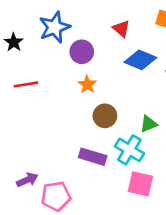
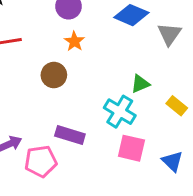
brown circle: (105, 116) -> (54, 75), moved
purple rectangle: (93, 157) -> (70, 135), moved

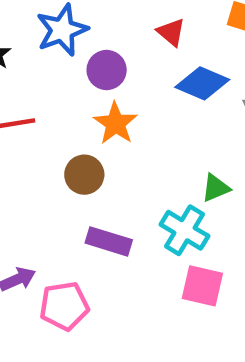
orange star: (74, 41) -> (115, 123), size x1.4
purple rectangle: (70, 135) -> (109, 241), moved

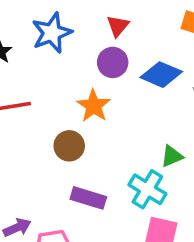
red triangle: (171, 32) -> (118, 26), moved, turned 30
purple circle: (107, 70) -> (113, 62), moved

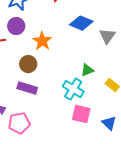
purple circle: (113, 62) -> (16, 26), moved
purple rectangle: (88, 198) -> (27, 88), moved

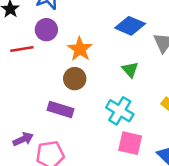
brown circle: (28, 64) -> (75, 79), moved
green triangle: (87, 70) -> (130, 70), moved, turned -48

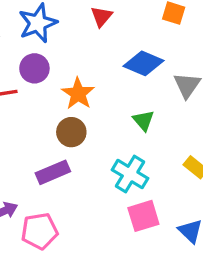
purple rectangle: (61, 110) -> (53, 172), turned -40
pink square: (130, 143) -> (143, 216), turned -30

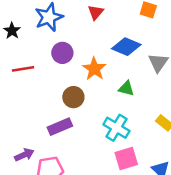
purple circle: (34, 68) -> (62, 53), moved
orange star: (78, 94) -> (94, 69), moved
green triangle: (143, 120) -> (126, 88), turned -35

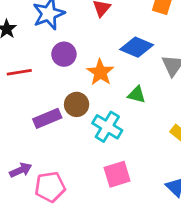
purple rectangle: (60, 127) -> (47, 118), moved
cyan cross: (116, 128) -> (107, 127), moved
pink square: (126, 159) -> (117, 174), moved

